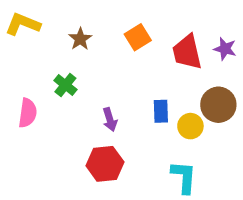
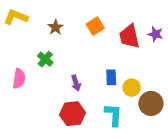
brown circle: (218, 105) -> (151, 103), moved
cyan L-shape: (184, 177) -> (113, 115), moved

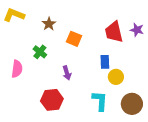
orange square: (95, 26) -> (74, 39), moved, turned -35
blue rectangle: (111, 77) -> (105, 62), moved
brown circle: (151, 103) -> (132, 104), moved
red hexagon: (73, 114) -> (52, 100), moved

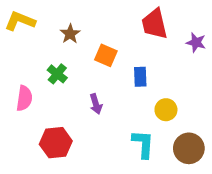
red trapezoid: (114, 32) -> (155, 24), moved
blue rectangle: (105, 62) -> (140, 77), moved
red hexagon: (52, 100) -> (56, 143), moved

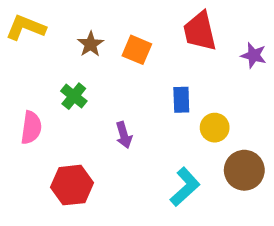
orange square: (106, 55) -> (137, 50), moved
yellow circle: (166, 110) -> (215, 128), moved
cyan L-shape: (143, 144) -> (185, 187), turned 44
brown circle: (189, 148) -> (244, 170), moved

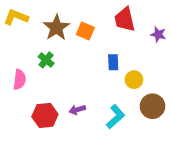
brown star: (91, 44) -> (56, 28), size x1.6
purple arrow: (124, 135) -> (77, 110), moved, turned 91

